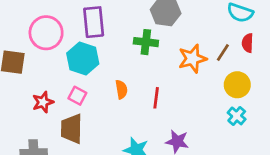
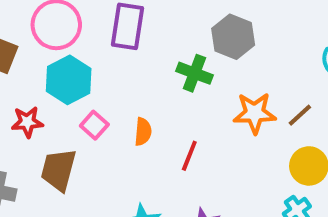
cyan hexagon: (83, 58) -> (69, 80), moved
pink square: (77, 96) -> (94, 125), moved

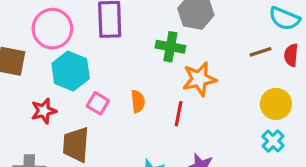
orange star: (255, 113) -> (199, 79), moved
brown line: (300, 115) -> (260, 52), moved, turned 35

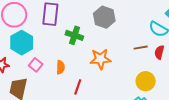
green cross: (170, 47) -> (74, 35), moved
red line: (179, 114) -> (78, 87), moved

